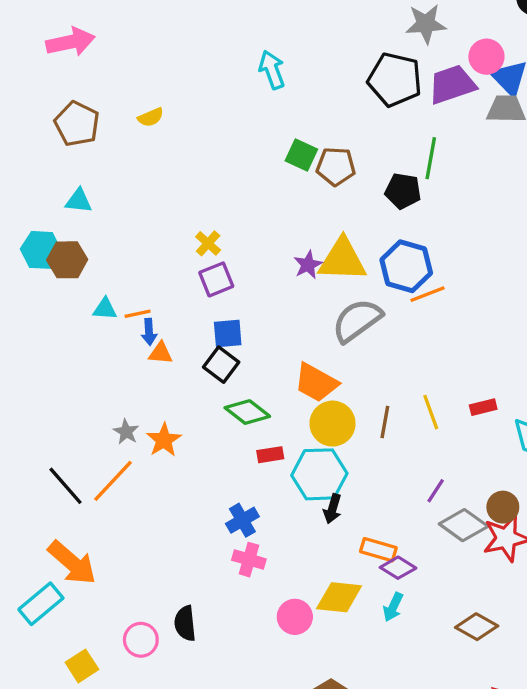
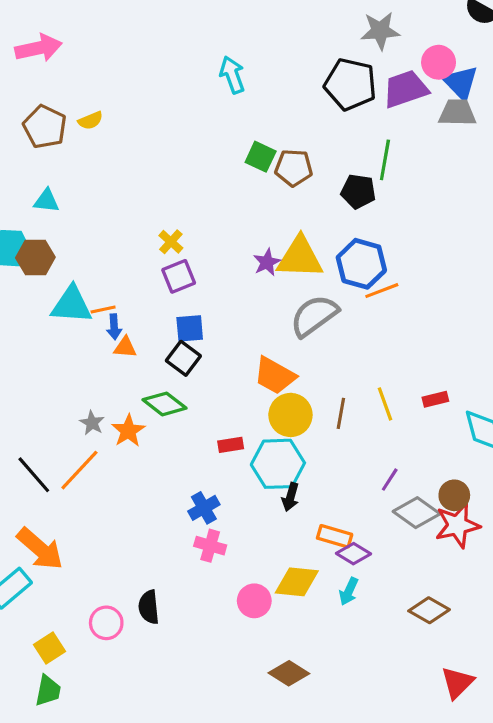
yellow semicircle: (151, 117) -> (90, 120), moved
cyan triangle: (105, 309) -> (72, 305), size x1.8
green diamond: (247, 412) -> (165, 404), moved

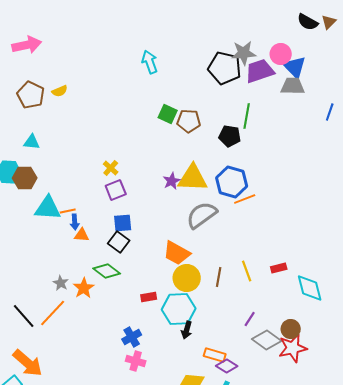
gray star: (380, 31) -> (244, 53), moved

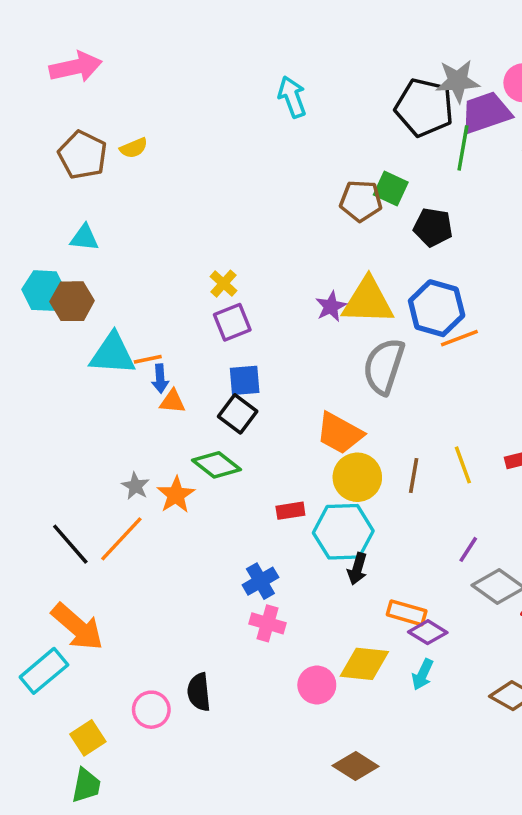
green square: (168, 114) -> (391, 188), moved
green line: (247, 116) -> (463, 148), moved
gray semicircle: (202, 215) -> (384, 366), turned -36

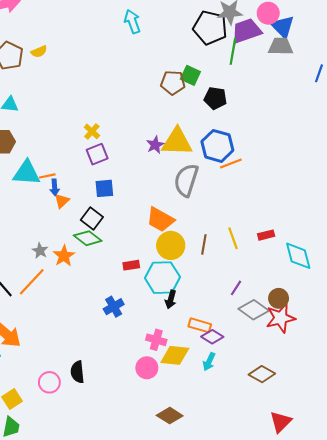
orange triangle: (172, 402) -> (62, 201), turned -49
black square: (238, 414) -> (92, 218), moved
pink cross: (268, 623) -> (156, 340), moved

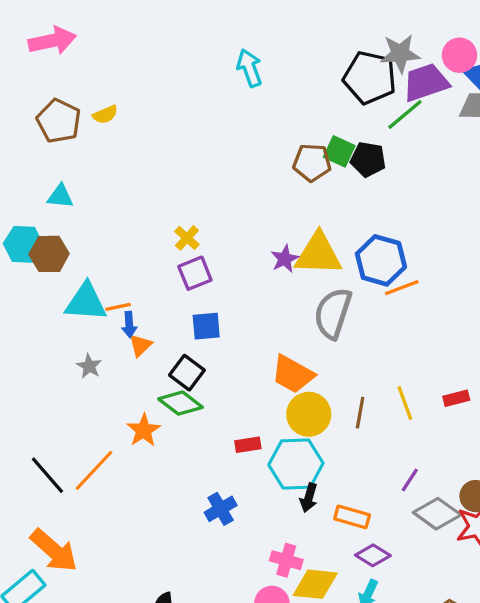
green line: (233, 52) -> (405, 114), turned 40
black pentagon: (215, 98) -> (368, 159), moved
gray star: (40, 251) -> (89, 366), moved
orange rectangle: (200, 325) -> (352, 517), moved

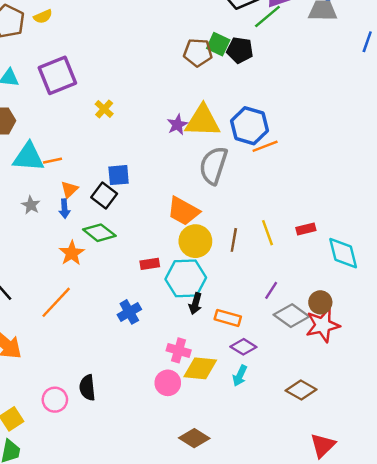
purple square: (195, 273) -> (57, 75), moved, size x1.5
blue arrow: (129, 325) -> (64, 209), moved
black square: (187, 373) -> (104, 195), moved
orange line: (94, 470) -> (56, 302), moved

